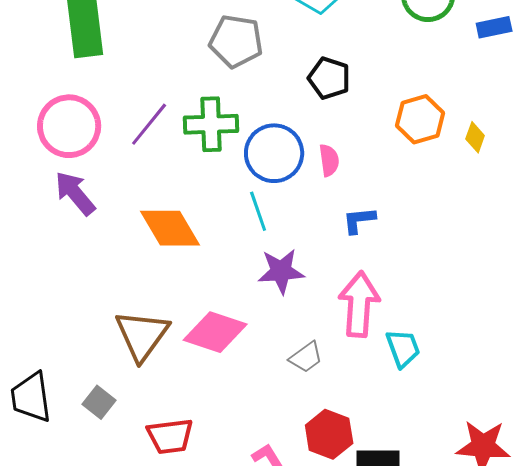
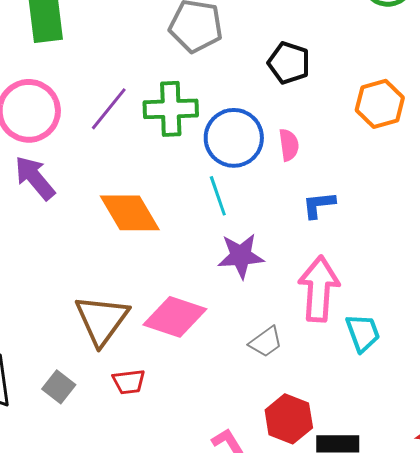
red trapezoid: (170, 436) -> (129, 382), moved, size x0.7

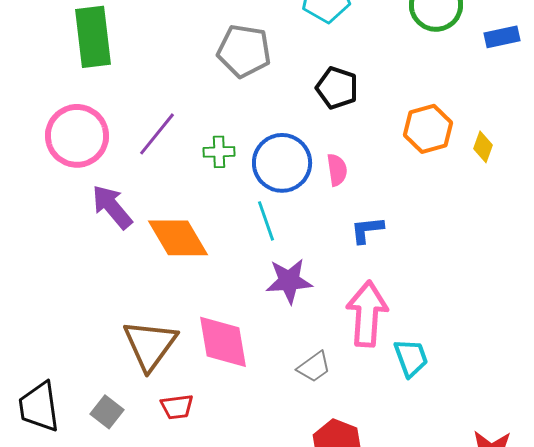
green cross: (171, 109) -> (219, 152), moved, size x0.6
purple arrow: (35, 178) -> (112, 207), moved
pink diamond: (175, 317) -> (223, 342), turned 62

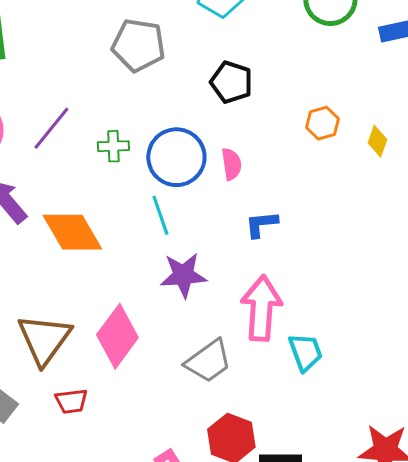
orange hexagon: (428, 129) -> (322, 123), size x0.7
pink diamond: (223, 342) -> (117, 336), turned 46
gray trapezoid: (314, 367) -> (208, 361), size x1.4

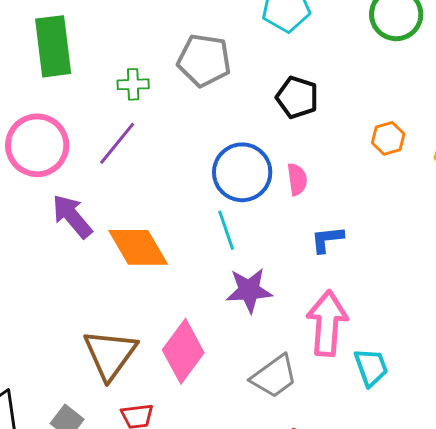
green cross: (113, 146) -> (133, 84), moved

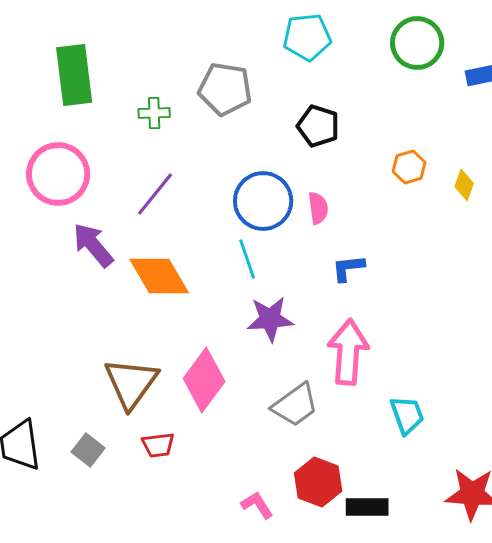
purple line: (117, 143) -> (155, 194), moved
cyan trapezoid: (371, 367) -> (407, 415), moved

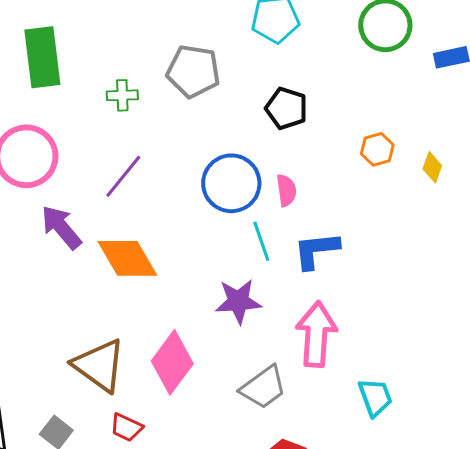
cyan line: (247, 259) -> (261, 241), moved
blue L-shape: (348, 268) -> (316, 250), size x1.4
brown triangle: (131, 383) -> (99, 365), turned -30
red trapezoid: (158, 445) -> (126, 427), turned 32

